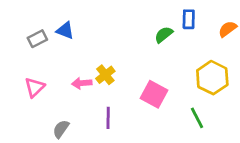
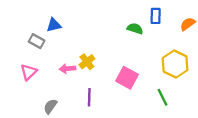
blue triangle: (65, 30) -> (54, 25), turned -35
green semicircle: (164, 35) -> (135, 29), turned 56
gray rectangle: (37, 39) -> (37, 41), moved, turned 56

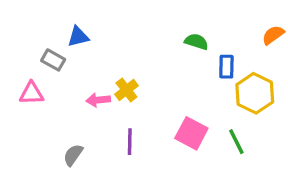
blue rectangle: (156, 16) -> (226, 67), moved
pink triangle: (29, 72) -> (31, 93), moved, turned 42
pink square: (127, 78) -> (191, 133), moved

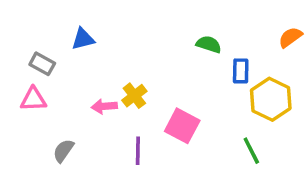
gray rectangle: (53, 60) -> (42, 64), moved
pink square: (191, 133) -> (182, 126), moved
gray semicircle: (73, 155) -> (63, 151), moved

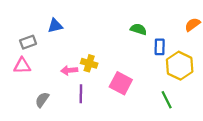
gray rectangle: (42, 64) -> (28, 42), turned -49
yellow cross: (134, 96) -> (89, 63), turned -35
purple line: (138, 151) -> (81, 94), moved

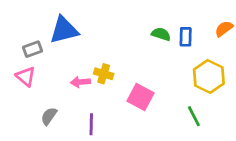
blue triangle: (55, 26) -> (64, 30), size x1.6
blue rectangle: (160, 47) -> (186, 37), moved
pink triangle: (22, 66) -> (26, 76), turned 42
purple line: (81, 94) -> (91, 124), moved

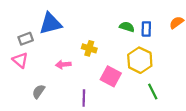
yellow cross: (104, 74) -> (89, 48), moved
yellow hexagon: (209, 76) -> (140, 60), moved
purple line: (91, 124) -> (84, 98), moved

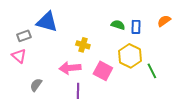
blue triangle: (50, 24) -> (47, 22), turned 30
pink arrow: (63, 65) -> (70, 68), moved, size x1.5
green line: (153, 91) -> (152, 71), moved

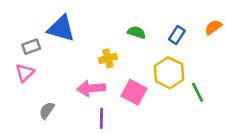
green semicircle: (118, 25) -> (137, 32), moved
blue rectangle: (136, 27) -> (177, 35), turned 32
yellow cross: (83, 45) -> (108, 58), turned -32
pink triangle: (19, 56) -> (25, 73), turned 35

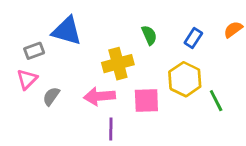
green semicircle: (137, 32) -> (149, 35), turned 48
yellow cross: (108, 58) -> (118, 64), size x1.5
pink square: (134, 92) -> (146, 101), turned -30
gray semicircle: (47, 110) -> (51, 96), moved

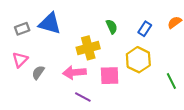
gray rectangle: (34, 51) -> (22, 29), moved
green line: (216, 101) -> (171, 81), moved
purple line: (111, 129) -> (83, 97), turned -63

